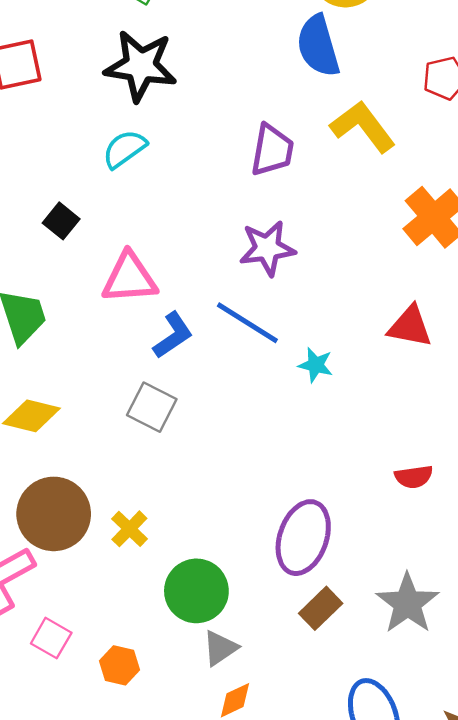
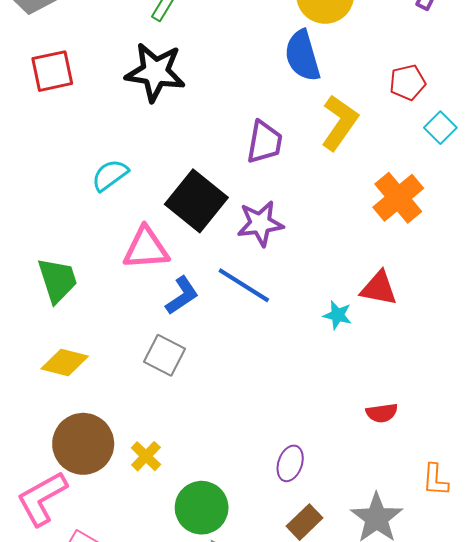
yellow L-shape: (363, 127) -> (340, 123), turned 72
cyan semicircle: (124, 149) -> (110, 175), moved
black square: (61, 221) -> (196, 201), moved, size x2.0
cyan star: (316, 365) -> (337, 315), moved
purple ellipse: (303, 538) -> (290, 463), size x0.6

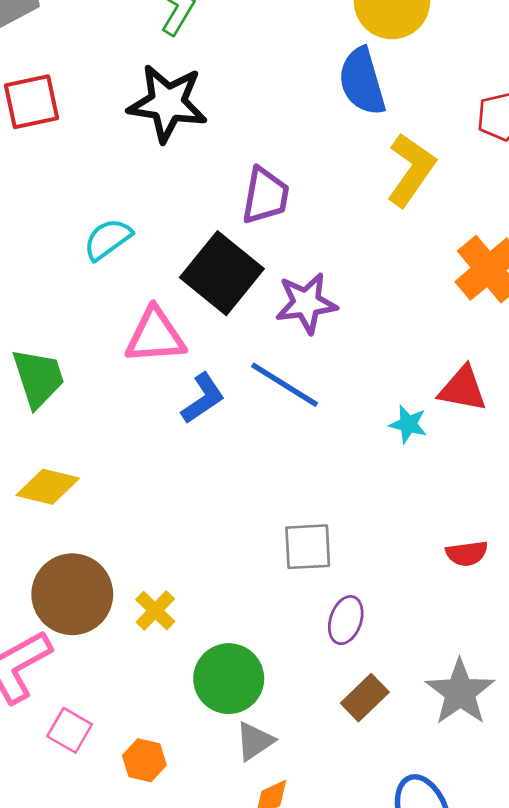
purple trapezoid: (264, 142) -> (265, 196), moved
gray square: (165, 355) -> (308, 547), moved, turned -30

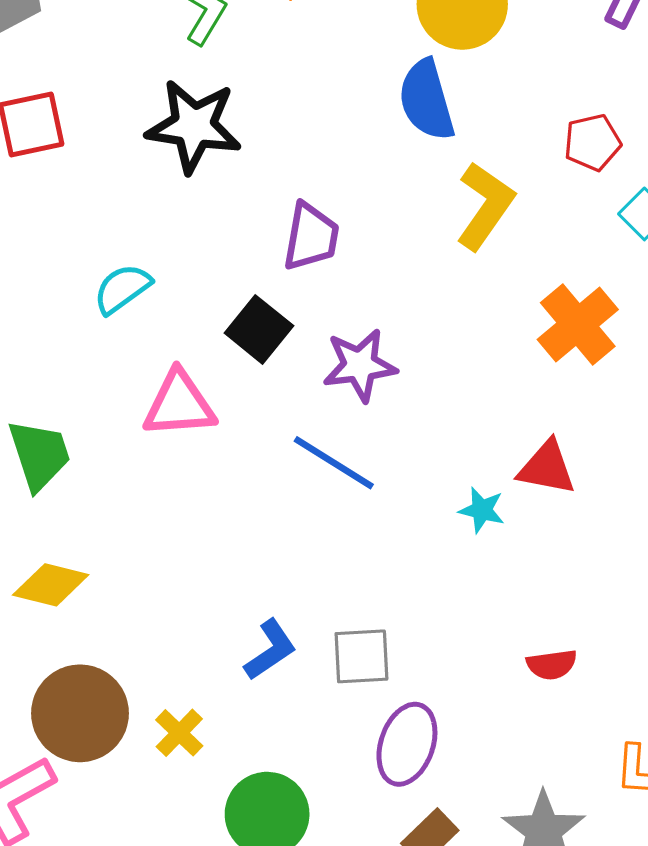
black square: (222, 273) -> (259, 329), size x0.7
blue L-shape: (203, 398) -> (270, 650), moved
purple ellipse: (346, 620) -> (407, 744), size x1.4

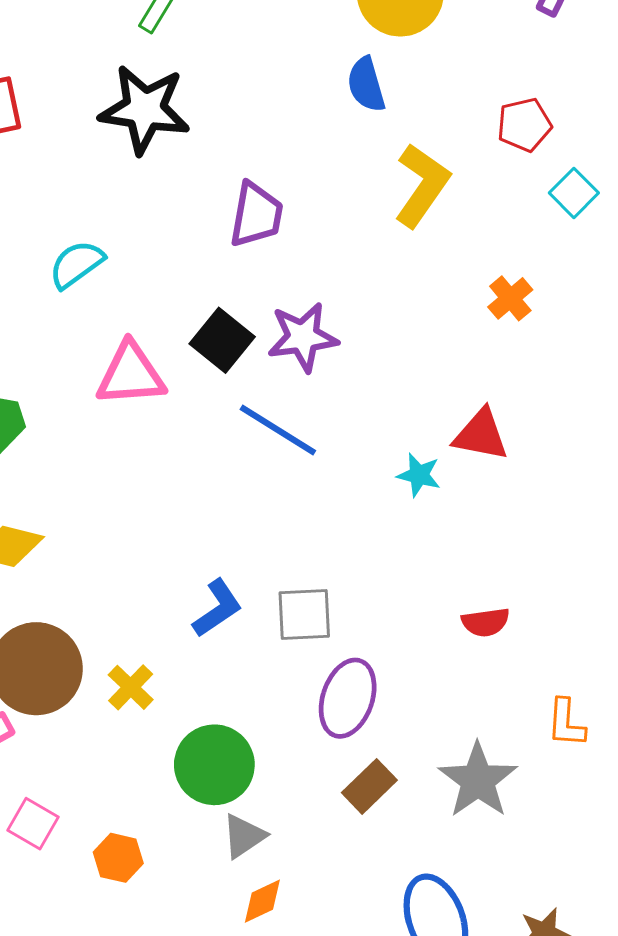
blue semicircle: (426, 100) -> (366, 85), size x0.7
orange cross: (578, 325) -> (510, 298), size x0.6
black square: (259, 329) -> (222, 340), moved

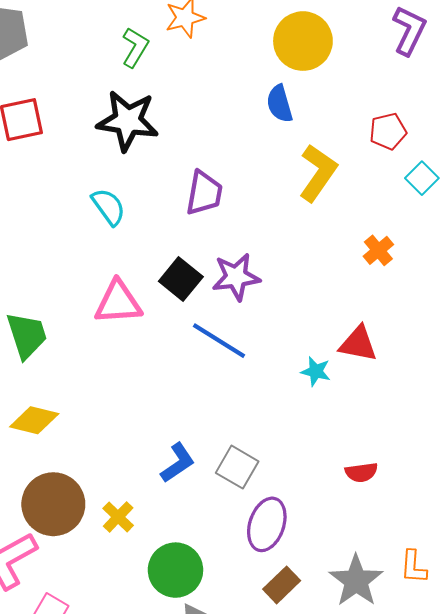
cyan semicircle: (76, 264) -> (109, 207), moved, turned 90
gray square: (304, 614) -> (237, 467), turned 33
orange L-shape: (566, 723) -> (413, 567), moved

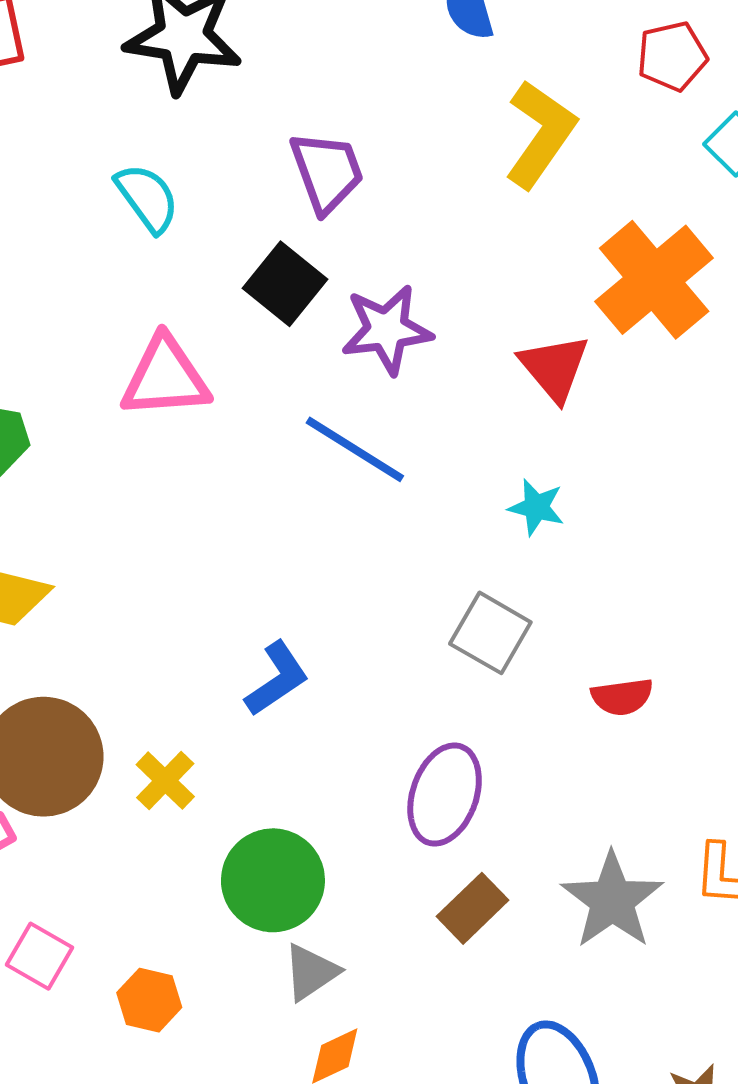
purple trapezoid: (204, 193) -> (327, 172), turned -30
orange cross: (378, 250) -> (654, 280), size x2.0
black square: (181, 279) -> (285, 284), moved
red triangle: (358, 344) -> (554, 368), moved, turned 39
gray square: (237, 467) -> (490, 633), moved

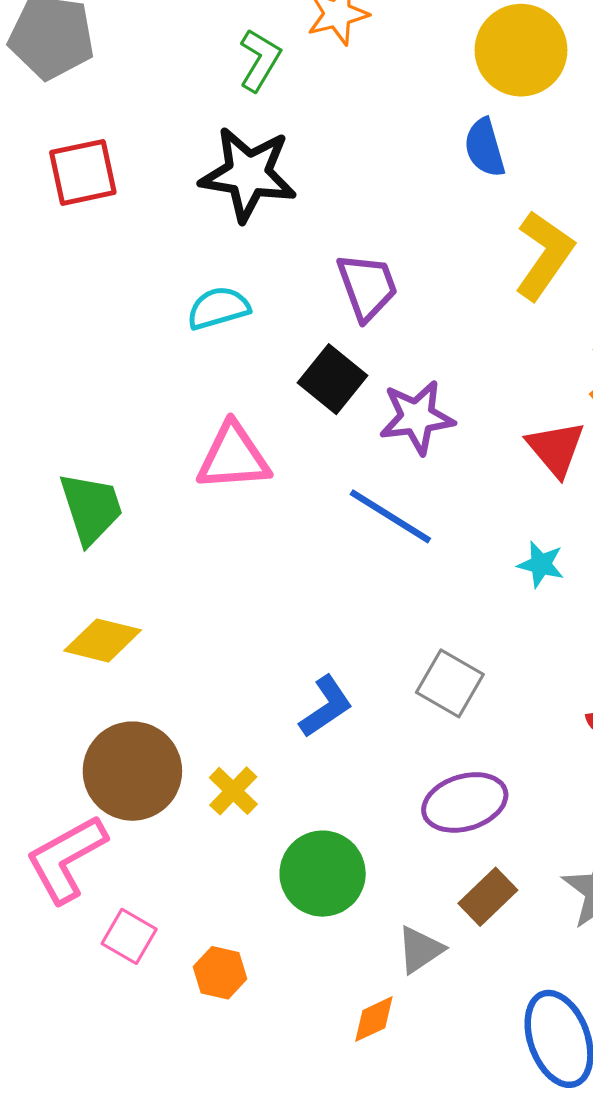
cyan semicircle: (147, 198) -> (218, 308), turned -70
gray square: (490, 633) -> (450, 683), moved
purple ellipse: (445, 795) -> (465, 802), turned 54
gray triangle: (311, 972) -> (420, 950), moved

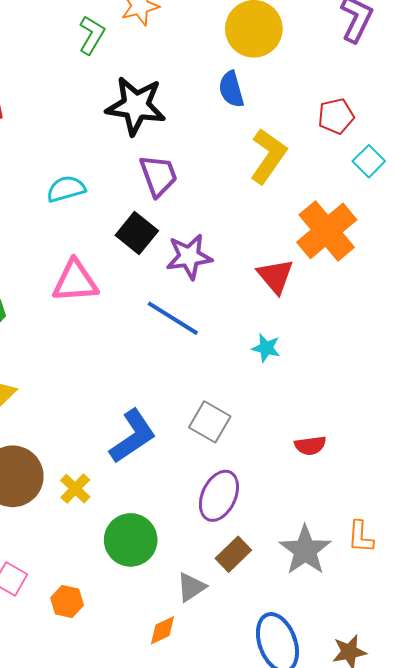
black star: (248, 174) -> (136, 106), moved
blue L-shape: (326, 707) -> (133, 436), size x1.4
purple ellipse: (465, 802) -> (219, 496), turned -48

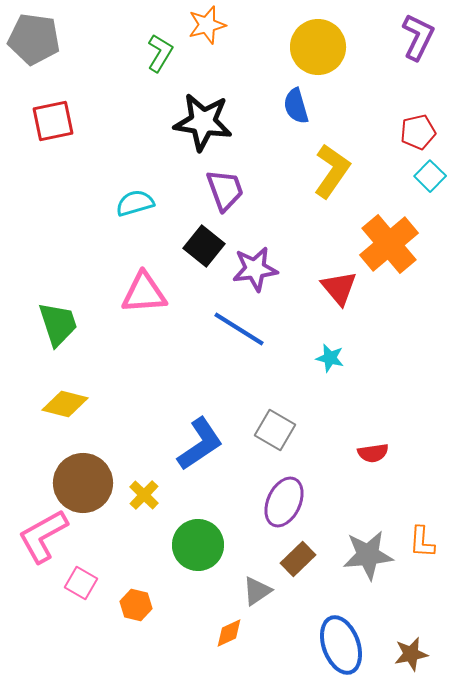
red pentagon: (336, 116) -> (418, 132), moved
gray star: (305, 550) -> (368, 555), turned 30

